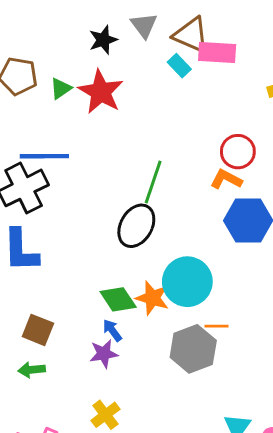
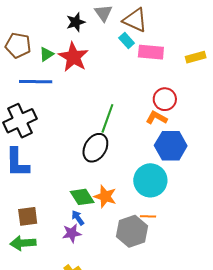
pink rectangle: (217, 52) -> (151, 52), moved
blue line: (44, 156) -> (36, 82), moved
cyan circle: (187, 282) -> (150, 180), moved
brown square: (38, 330) -> (28, 216), turned -30
green arrow: (32, 370) -> (23, 243), size x1.4

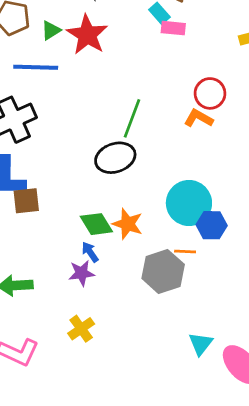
pink rectangle: (151, 52) -> (173, 28), moved, size x0.7
blue hexagon: (171, 146) -> (212, 225), moved, size x0.7
black ellipse: (95, 148) -> (115, 158), turned 40
brown square: (28, 216) -> (26, 201), moved

